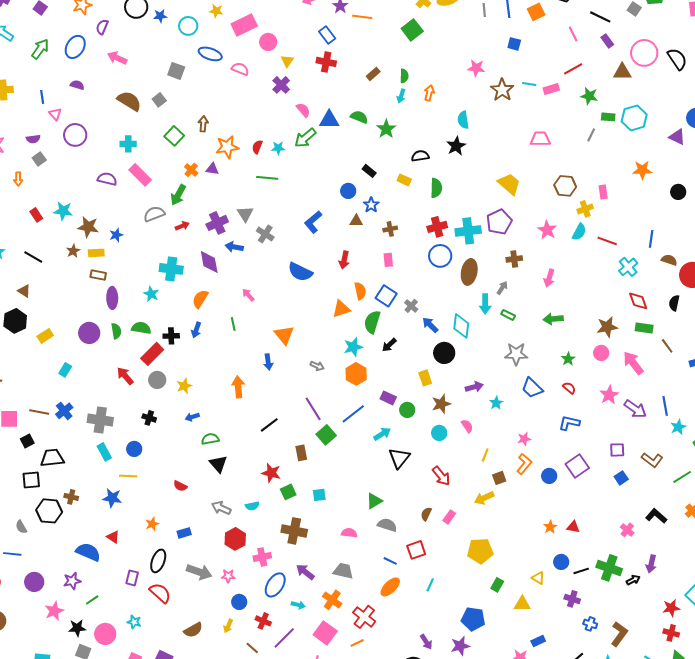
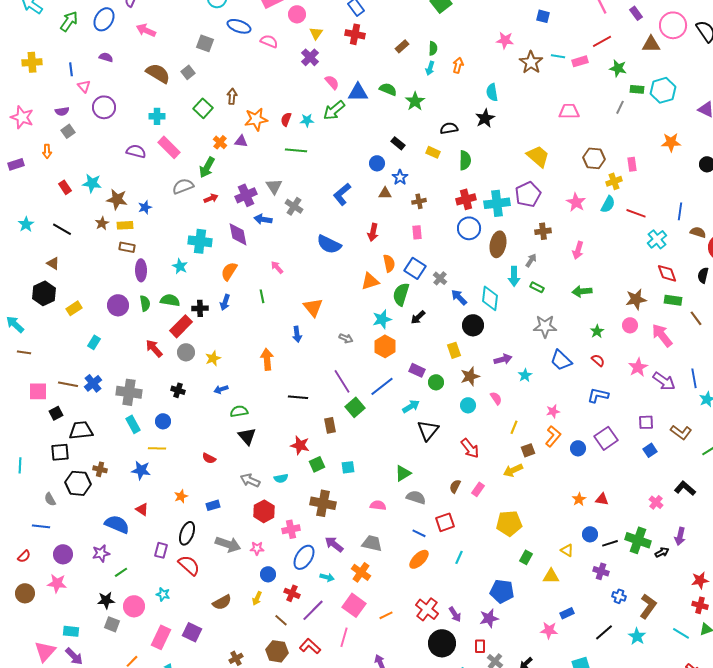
black line: (269, 425) -> (298, 397), turned 42
pink star: (54, 611) -> (57, 583), moved, turned 30
red cross: (364, 617) -> (427, 609), moved

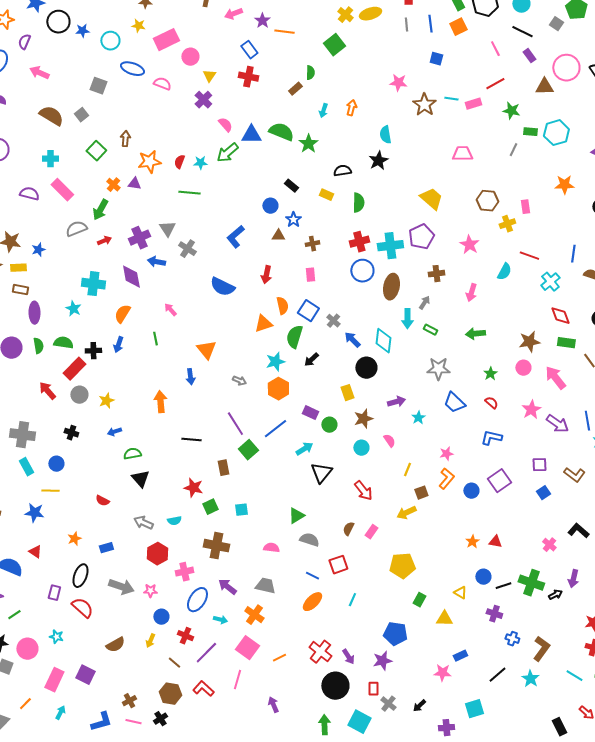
green semicircle: (433, 48) -> (310, 73), moved
green semicircle: (388, 89) -> (281, 132), size x1.4
cyan semicircle: (608, 204) -> (504, 272), moved

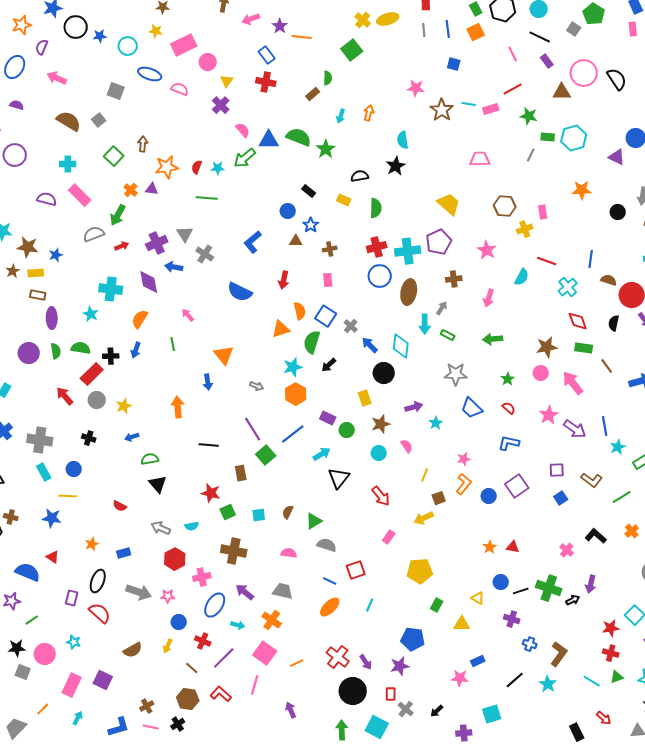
brown semicircle: (348, 529) -> (288, 512), moved

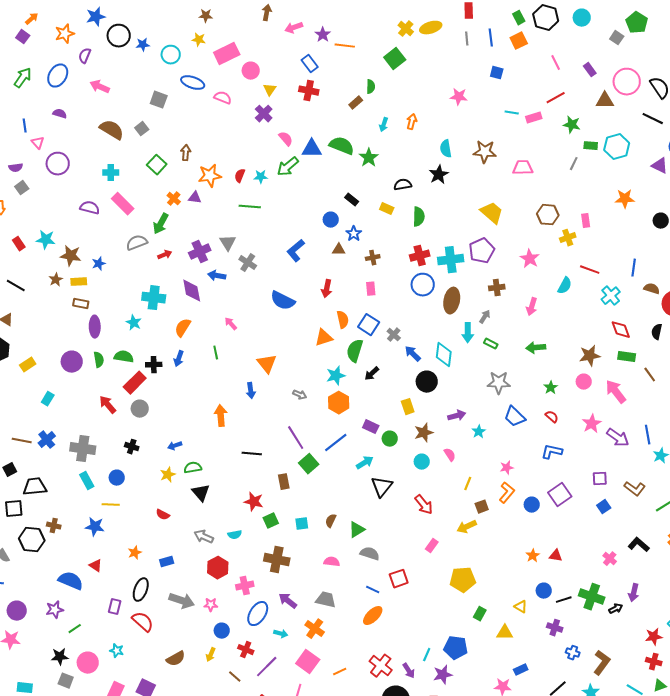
black line: (540, 37) -> (653, 119), moved
brown star: (442, 110) -> (485, 152), moved, turned -30
yellow star: (124, 406) -> (168, 475), moved
cyan line: (370, 605) -> (427, 655), moved

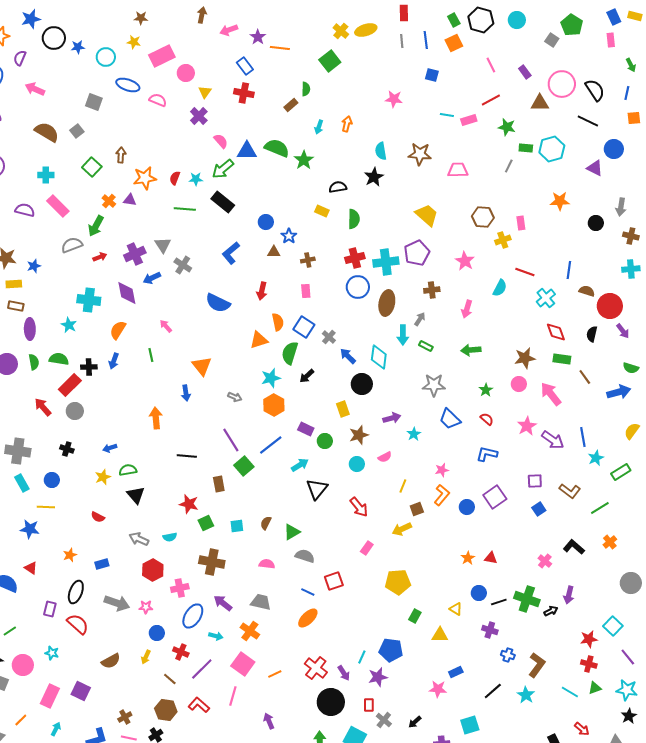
black rectangle: (352, 200) -> (223, 202), moved, size x1.6
blue arrow: (217, 276) -> (152, 278), turned -36
pink semicircle: (450, 455) -> (385, 457), turned 96

